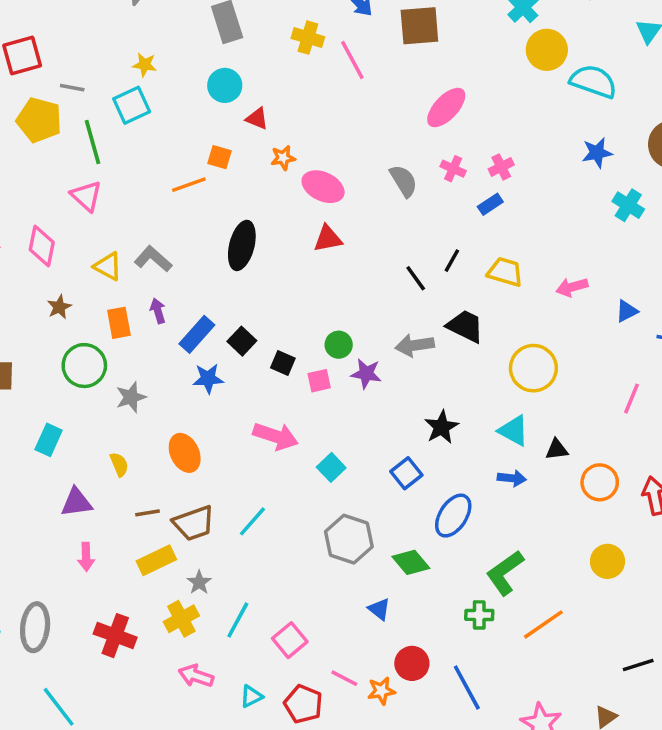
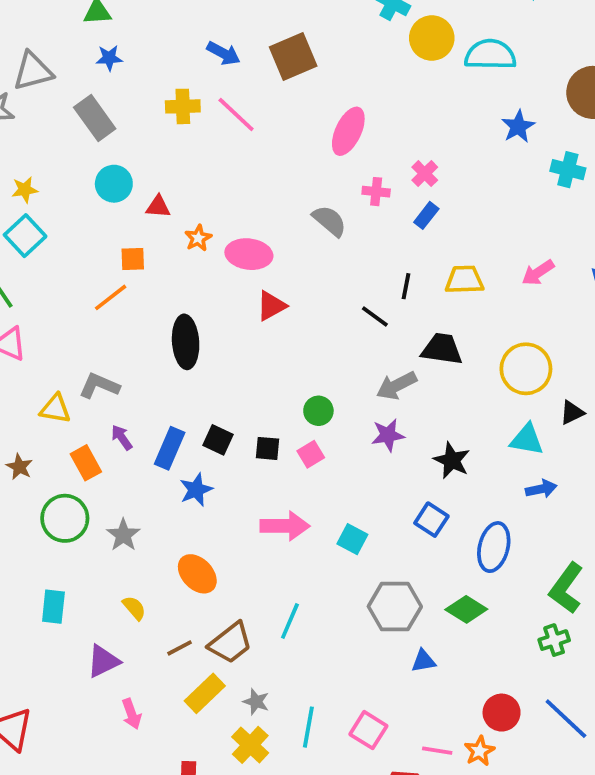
purple star: (366, 374) -> (388, 435), moved
black triangle: (557, 449) -> (572, 413), moved
blue triangle: (379, 609) -> (423, 661), moved, turned -30

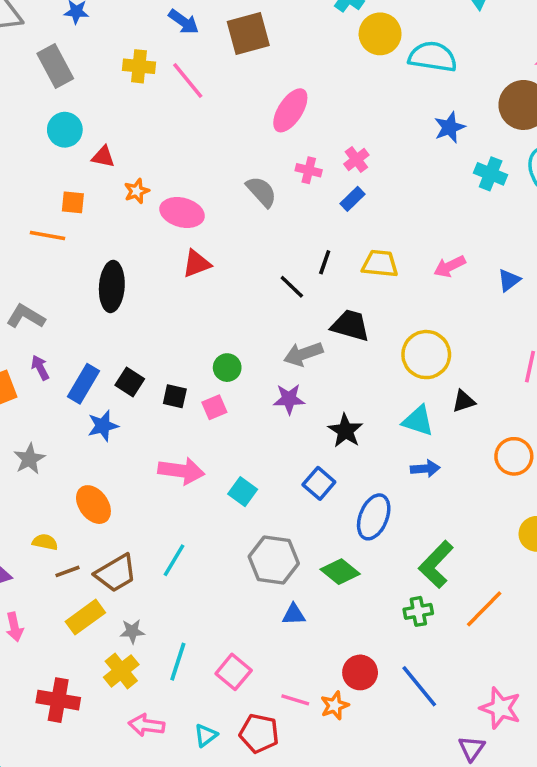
orange line: (111, 297) -> (48, 235), turned 40
yellow semicircle: (134, 608) -> (45, 542), moved, turned -45
gray star: (256, 702) -> (132, 631), turned -30

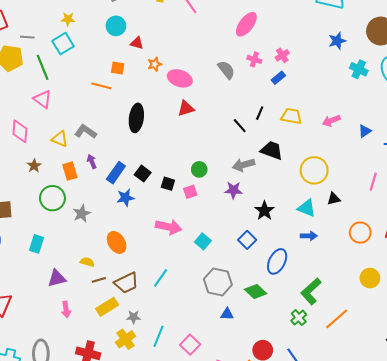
green cross: (418, 611) -> (299, 318), turned -35

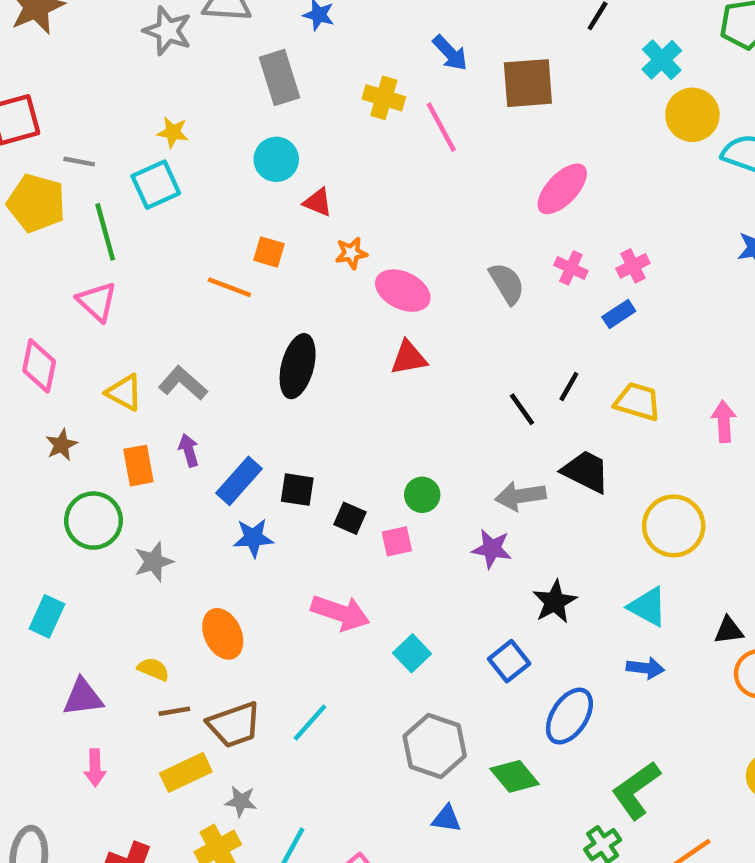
pink arrow: (331, 121) -> (724, 421), turned 102
black square: (143, 174) -> (297, 490), turned -35
black triangle: (334, 199) -> (729, 630), moved

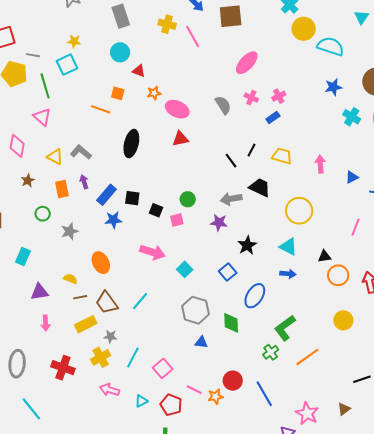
green circle: (94, 521) -> (43, 214), size x0.6
brown trapezoid: (234, 725) -> (107, 303), turned 75
green diamond: (515, 776) -> (231, 323), turned 40

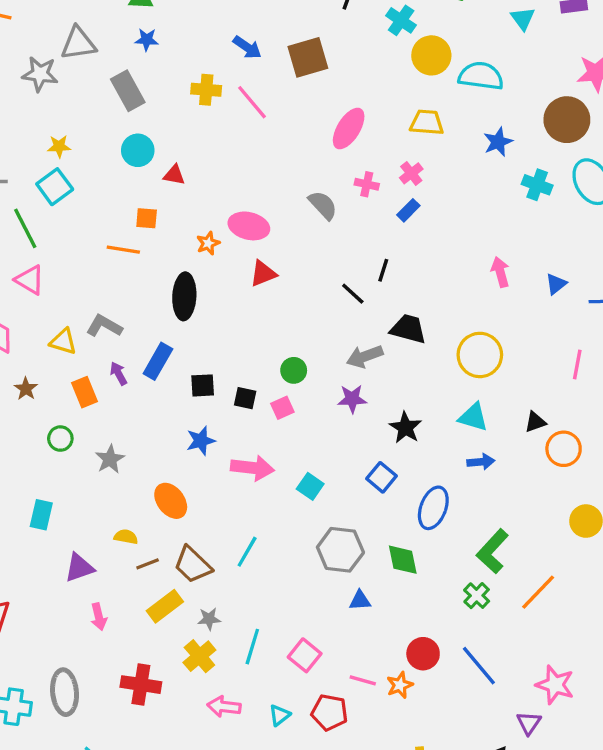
orange star: (154, 93) -> (208, 243), moved
yellow trapezoid: (282, 156) -> (427, 122), moved
blue rectangle: (107, 195) -> (158, 361), moved
blue star: (113, 220) -> (201, 441), moved

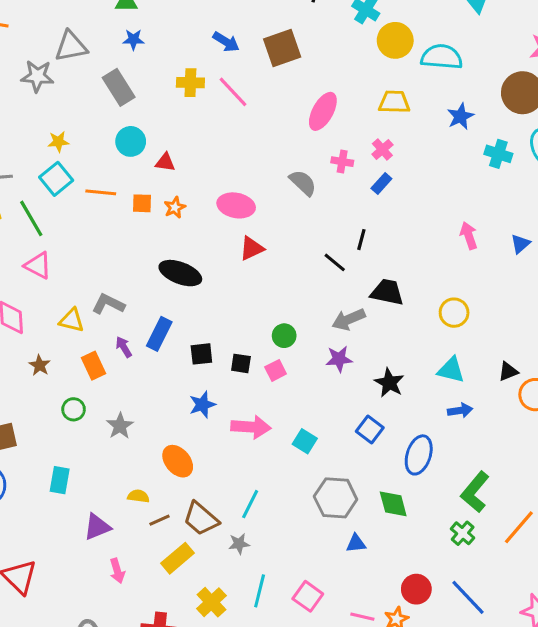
orange star: (208, 243) -> (175, 207), moved
orange line: (123, 250) -> (101, 192), moved
black ellipse: (184, 296) -> (180, 273), turned -69
yellow circle: (480, 355) -> (454, 313), size x0.7
gray star: (209, 619) -> (239, 544), moved

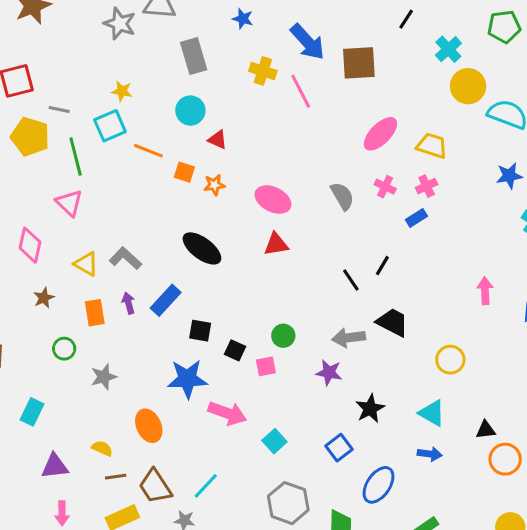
blue star: (133, 40) -> (243, 19), moved
blue arrow: (226, 42) -> (308, 42), size x1.5
yellow trapezoid: (394, 102) -> (432, 146), moved
blue star: (202, 405) -> (187, 379), size x1.5

